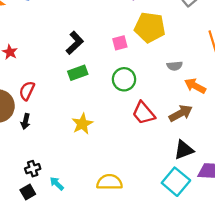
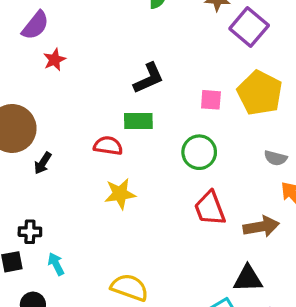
red semicircle: (27, 91) -> (108, 146), moved, turned 54

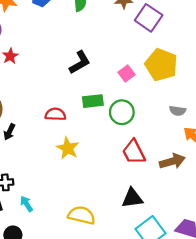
pink square: (211, 100) -> (126, 73), turned -35
green rectangle: (138, 121) -> (93, 101), moved
yellow star: (120, 194) -> (68, 148), turned -30
black triangle: (248, 279) -> (132, 198), moved

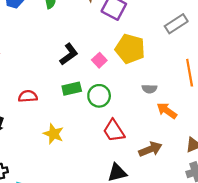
black L-shape: (80, 62) -> (69, 54), moved
red semicircle: (55, 114) -> (28, 96), moved
brown arrow: (172, 161) -> (150, 149), moved

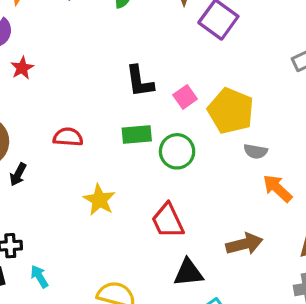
yellow pentagon: (130, 49) -> (231, 111), moved
black L-shape: (69, 54) -> (140, 81), turned 110
red trapezoid: (114, 131) -> (168, 221), moved

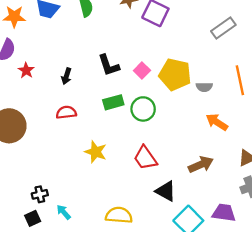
gray semicircle: (256, 151) -> (204, 87), moved
black arrow: (18, 174) -> (66, 76), moved
black triangle: (188, 273) -> (166, 191), turned 45

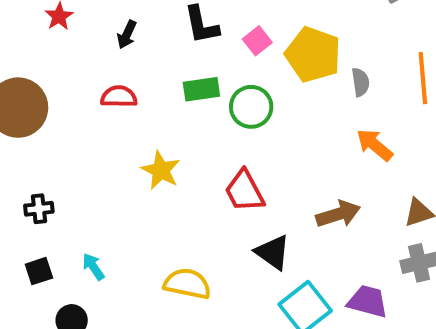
gray semicircle: (204, 87) -> (360, 82), turned -105
black cross: (40, 194) -> (39, 209), moved

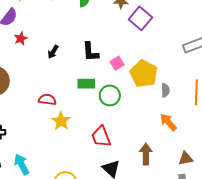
red semicircle: (119, 97) -> (47, 100), moved
brown arrow: (338, 214) -> (146, 154), turned -80
cyan arrow: (93, 267) -> (22, 164), size x1.5

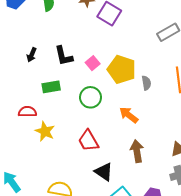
black arrow: (53, 52) -> (32, 55), moved
green rectangle: (86, 84) -> (51, 87), moved
orange arrow: (168, 122) -> (129, 115), moved

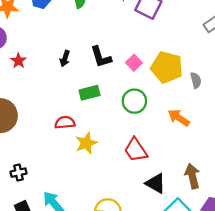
yellow star: (45, 131) -> (86, 143), turned 30
brown arrow: (137, 151) -> (192, 176), moved

